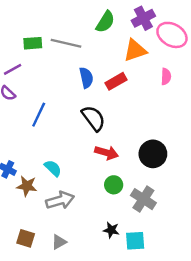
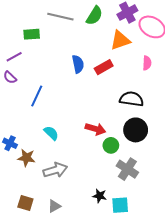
gray line: (66, 43) -> (60, 17), moved
black semicircle: (93, 118) -> (131, 99), moved, turned -45
cyan semicircle: (53, 168) -> (51, 133), moved
green circle: (114, 185) -> (111, 145), moved

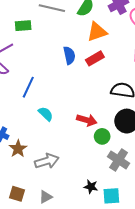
orange triangle: (120, 40) -> (97, 32), moved
cyan semicircle: (51, 133) -> (46, 114), moved
brown star: (26, 158) -> (18, 149), turned 30

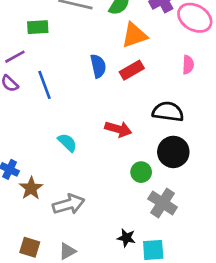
blue line: (28, 87) -> (44, 85), moved, turned -45
red arrow: (87, 120) -> (118, 129), moved

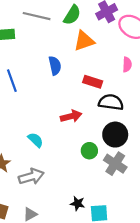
red rectangle: (132, 70) -> (93, 82), moved, turned 48
red arrow: (118, 129) -> (71, 116), turned -30
cyan semicircle: (67, 143) -> (36, 140), moved
gray cross: (163, 203) -> (115, 164), moved

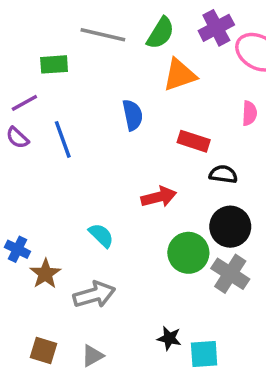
black semicircle: (111, 102) -> (223, 174), size x0.7
green circle: (89, 151) -> (188, 253), size x1.5

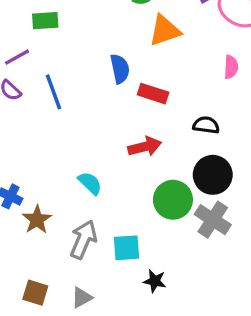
red rectangle: (194, 141) -> (153, 94), moved
gray arrow: (94, 295) -> (83, 240), turned -51
cyan square: (204, 354) -> (127, 248), moved

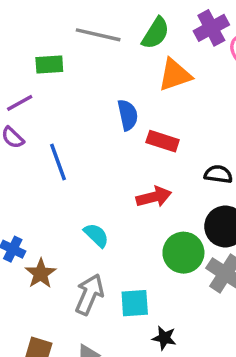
blue line: (54, 92) -> (58, 162), moved

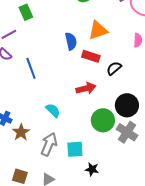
green rectangle: (49, 64) -> (26, 12), turned 70
orange triangle: (175, 75) -> (98, 30), moved
black semicircle: (218, 174) -> (114, 68), moved, turned -49

